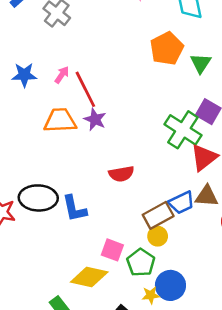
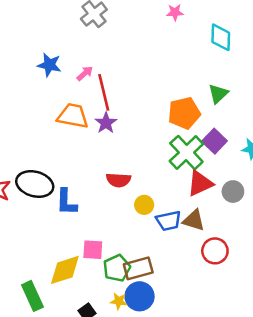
orange pentagon: (167, 49) -> (184, 113), moved
brown rectangle: (158, 215) -> (138, 268), moved
yellow circle: (158, 236) -> (144, 205), moved
pink square: (112, 250) -> (93, 250), turned -30
yellow diamond: (89, 277) -> (65, 270), turned -44

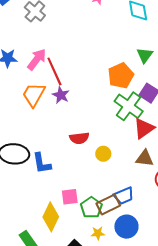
pink arrow: (85, 73) -> (37, 59), size x1.6
orange trapezoid: (73, 116) -> (34, 95), turned -60
blue trapezoid: (169, 221) -> (124, 196), moved
yellow diamond: (65, 270) -> (51, 217), turned -36
blue circle: (140, 296) -> (126, 227), moved

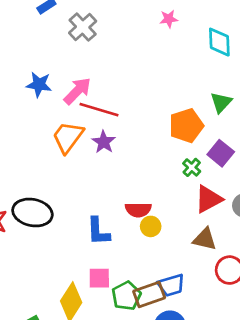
red line: (54, 71) -> (99, 110), turned -56
green cross: (129, 106) -> (192, 167), size x0.5
red semicircle: (79, 138) -> (138, 210), moved
blue L-shape: (42, 163) -> (98, 231), moved

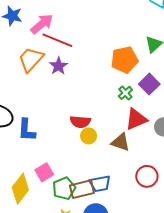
blue L-shape: (98, 231) -> (27, 130), moved
brown triangle: (205, 239) -> (121, 142), moved
pink square: (99, 278) -> (44, 172), turned -36

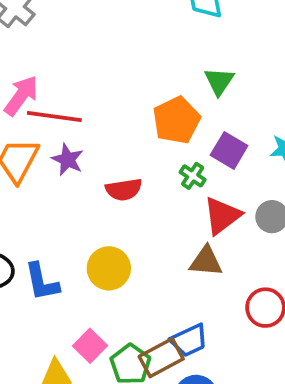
red semicircle: (80, 122) -> (124, 190), moved
yellow circle: (89, 136) -> (109, 268), moved, size x1.5

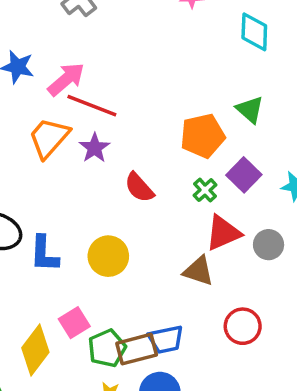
green triangle: (219, 81) -> (250, 110), turned -36
red semicircle: (124, 190) -> (139, 187), turned 44

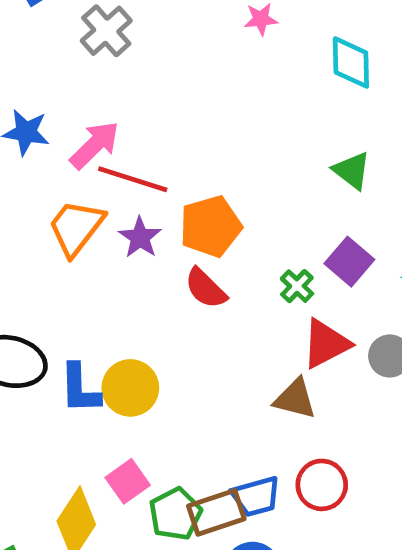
orange pentagon: (203, 136) -> (211, 226), moved
yellow circle: (108, 256) -> (130, 388), moved
red circle: (243, 326) -> (322, 485), moved

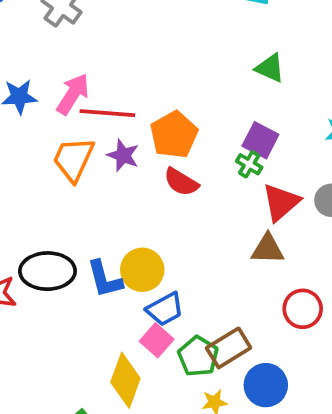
purple square: (349, 262) -> (260, 140), moved
blue trapezoid: (256, 496) -> (165, 309), moved

